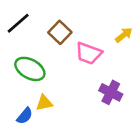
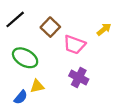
purple cross: (111, 92) -> (79, 78), moved

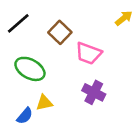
yellow arrow: (104, 29) -> (124, 18), moved

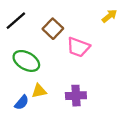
purple cross: (94, 92) -> (76, 96), moved, turned -30

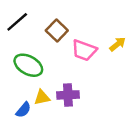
yellow arrow: (109, 16) -> (118, 44), moved
purple cross: (76, 96) -> (68, 95), moved

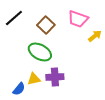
pink trapezoid: (84, 50) -> (78, 19), moved
green ellipse: (28, 65) -> (40, 52), moved

